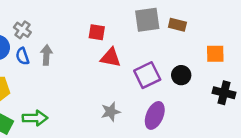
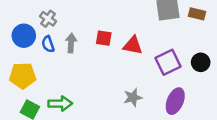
red square: (97, 32) -> (104, 38), moved

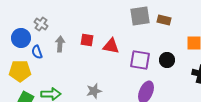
blue semicircle: (48, 44) -> (37, 52), moved
purple square: (168, 62) -> (140, 60), turned 35
gray star: (133, 97) -> (94, 91), moved

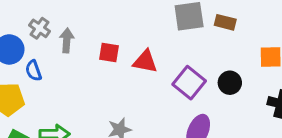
gray arrow: (60, 44) -> (67, 40), moved
purple square: (140, 60) -> (189, 83), turned 30

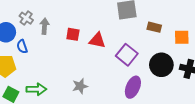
brown rectangle: (225, 22) -> (154, 27), moved
black circle: (230, 83) -> (161, 65), moved, size x1.5

